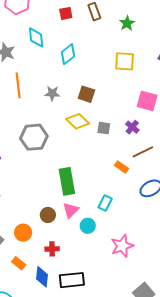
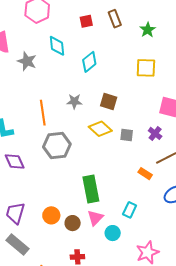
orange line: (18, 85) -> (43, 113), moved
orange circle: (23, 233) -> (51, 215), moved

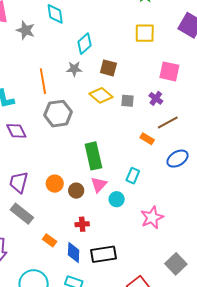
cyan diamond: (89, 62) -> (85, 44), moved

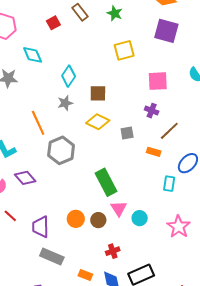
gray square: (128, 101) -> (127, 133), moved
cyan rectangle: (133, 176) -> (169, 184), moved

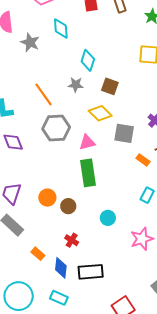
cyan diamond: (69, 76) -> (88, 60), turned -35
orange line: (38, 123) -> (44, 94), turned -30
gray square: (127, 133) -> (124, 133), size x1.5
pink triangle: (119, 208) -> (87, 142), moved, turned 30
red cross: (113, 251) -> (72, 240), turned 32

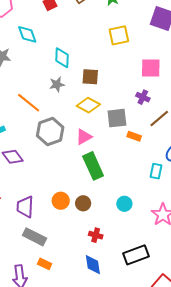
orange rectangle: (143, 160) -> (134, 136), moved
orange rectangle: (38, 254) -> (45, 264), moved
black rectangle: (91, 272) -> (136, 255), moved

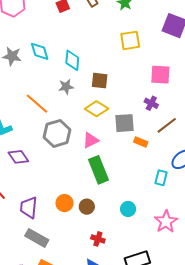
cyan diamond: (27, 34) -> (40, 51), moved

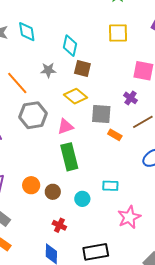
cyan diamond: (72, 60) -> (70, 46), moved
cyan rectangle: (161, 178) -> (110, 186), moved, turned 70
cyan circle: (128, 209) -> (82, 199), moved

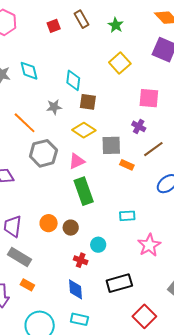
yellow square: (118, 33) -> (120, 63), turned -35
cyan circle: (82, 199) -> (98, 245), moved

